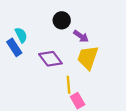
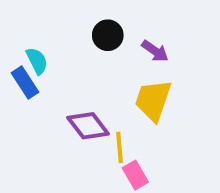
purple arrow: (81, 36) -> (155, 51), moved
purple diamond: (50, 59) -> (88, 126), moved

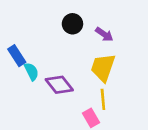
cyan semicircle: (37, 61) -> (31, 71), moved
yellow line: (120, 147) -> (103, 99), moved

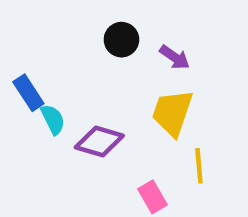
purple diamond: (59, 85) -> (99, 141), turned -36
yellow line: (103, 99) -> (199, 166), moved

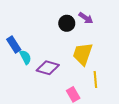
black circle: (121, 40) -> (67, 23), moved
purple arrow: (175, 57) -> (86, 18), moved

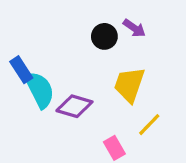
cyan semicircle: (25, 57) -> (40, 90), size x1.6
yellow line: (95, 79) -> (149, 125), turned 49

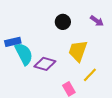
purple arrow: (134, 28) -> (97, 21), moved
blue rectangle: (21, 70) -> (13, 42), turned -70

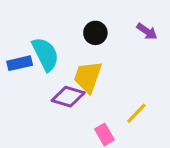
yellow trapezoid: (78, 51) -> (88, 77), moved
cyan semicircle: (24, 54) -> (45, 54), moved

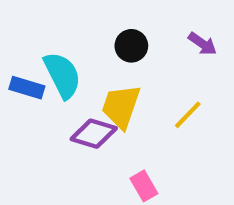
blue rectangle: (20, 63) -> (27, 88), turned 30
yellow line: (136, 113) -> (188, 115), moved

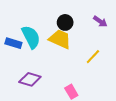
yellow trapezoid: (121, 106) -> (60, 39), moved, turned 95
purple diamond: (94, 134) -> (30, 79), moved

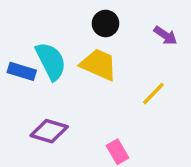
black circle: (65, 22) -> (106, 23), moved

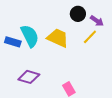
black circle: (106, 23) -> (78, 14), moved
yellow line: (153, 94) -> (90, 37), moved

